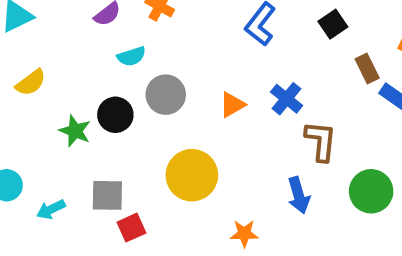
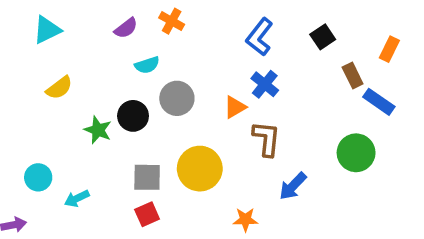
blue cross: (287, 99) -> (265, 84), moved
brown L-shape: (321, 141) -> (266, 139), moved
green circle: (371, 191) -> (356, 153), moved
gray square: (107, 195) -> (147, 177), moved
blue arrow: (299, 195) -> (293, 186), turned 60

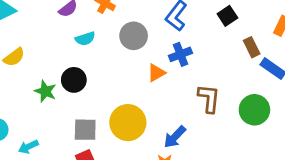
blue cross: (265, 84) -> (180, 54), turned 30
gray circle: (177, 98) -> (134, 36), moved
brown L-shape: (266, 139) -> (209, 98), moved
blue arrow: (293, 186) -> (175, 137), moved

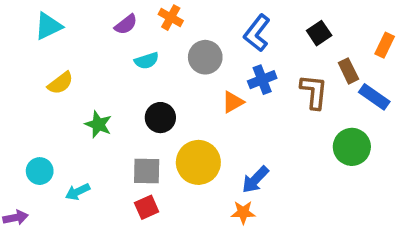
black circle: (74, 80) -> (160, 118), moved
brown L-shape: (209, 98) -> (314, 92), moved

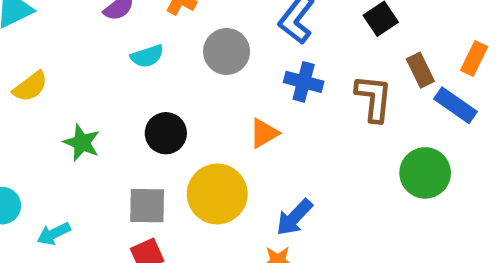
orange rectangle: (385, 45) -> (474, 58), moved
blue cross: (262, 80) -> (304, 82), turned 36
orange triangle: (233, 102) -> (264, 133), moved

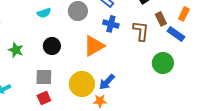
orange triangle: (264, 133) -> (94, 46), size x1.6
yellow circle: (217, 194) -> (82, 84), moved

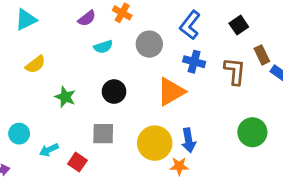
green circle: (163, 63) -> (252, 132), moved
blue arrow: (107, 82) -> (189, 140), turned -54
red square: (44, 98) -> (77, 162), moved, turned -32

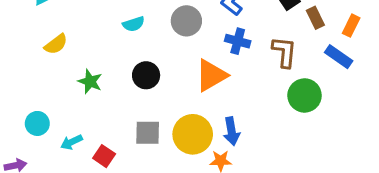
brown rectangle: (262, 55) -> (315, 18), moved
green circle: (252, 132) -> (305, 95), moved
gray square: (103, 134) -> (148, 133), moved

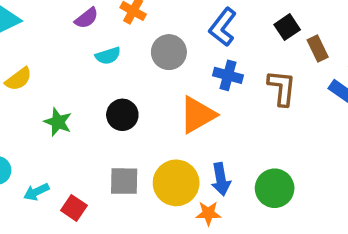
green circle: (305, 95) -> (275, 188), moved

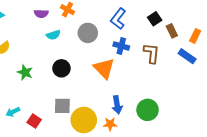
purple semicircle: (87, 18) -> (41, 14), turned 40
orange triangle: (198, 115) -> (104, 68), turned -45
yellow circle: (176, 183) -> (84, 120), moved

